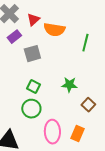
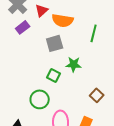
gray square: (32, 54) -> (55, 43), moved
green star: (69, 85) -> (74, 64), moved
green square: (33, 87) -> (54, 75), moved

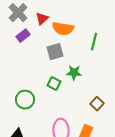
green circle: (40, 99) -> (25, 100), moved

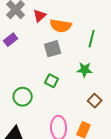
purple rectangle: (23, 36) -> (11, 40), moved
green star: (74, 73) -> (85, 70), moved

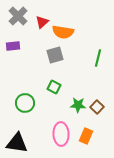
green line: (92, 39) -> (98, 58), moved
purple rectangle: (11, 40) -> (13, 46), turned 32
green star: (85, 70) -> (78, 105), moved

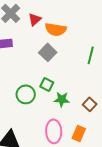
gray square: (55, 55) -> (48, 52), turned -30
green circle: (25, 103) -> (26, 94), moved
green star: (78, 105) -> (62, 99), moved

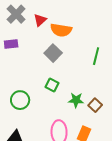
green circle: (26, 94) -> (20, 100), moved
green star: (62, 99) -> (76, 100), moved

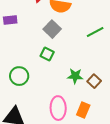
green line: (96, 56) -> (95, 32), turned 48
green square: (52, 85) -> (47, 54), moved

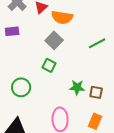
brown square: (94, 81) -> (96, 92), turned -32
orange rectangle: (83, 110) -> (95, 121), moved

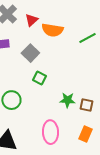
gray square: (54, 40) -> (30, 53), moved
green line: (97, 43) -> (87, 38), moved

